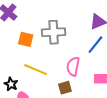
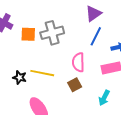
orange square: (26, 39) -> (28, 34), moved
black star: (11, 84) -> (20, 77), moved

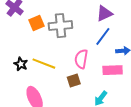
orange square: (28, 34) -> (37, 23), turned -35

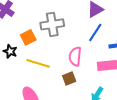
orange square: (37, 23) -> (28, 37), moved
black star: (21, 64) -> (10, 51), moved

